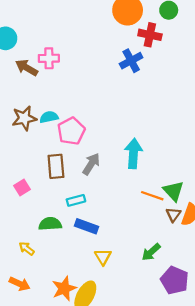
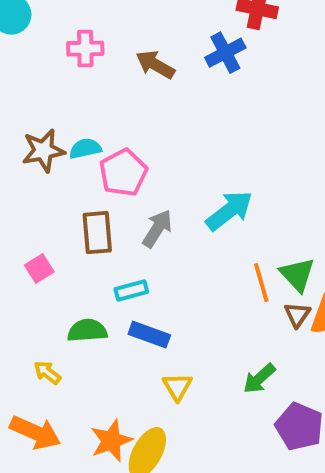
brown arrow: (27, 68) -> (155, 65), moved
cyan arrow: (133, 153) -> (229, 211), turned 48
orange line: (152, 196) -> (261, 283), turned 55
orange arrow: (20, 284) -> (35, 433), size x1.4

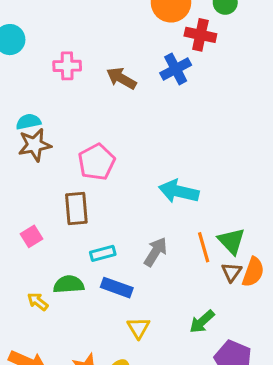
cyan semicircle: (85, 149) -> (28, 122), moved
cyan arrow: (229, 211) -> (179, 191), turned -129
gray arrow: (157, 229) -> (155, 252), moved
yellow arrow: (47, 373) -> (38, 301), moved

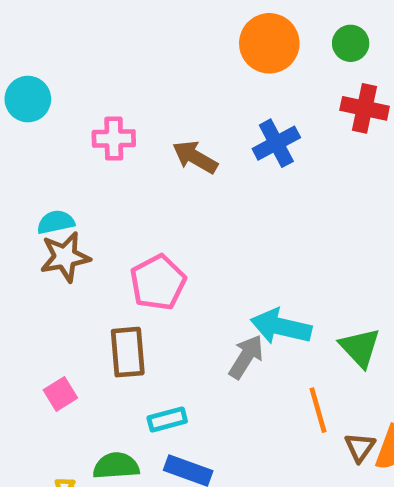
red cross: (200, 35) -> (365, 108), moved
green triangle: (231, 241) -> (360, 347), moved
gray arrow: (155, 252) -> (246, 357), moved

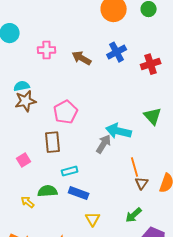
red cross: (365, 108) -> (151, 64), moved, turned -30
green triangle: (360, 347) -> (153, 116), moved
brown triangle: (360, 447) -> (142, 183), moved

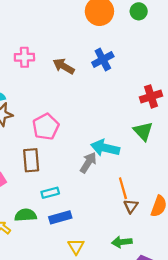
red cross: (151, 64) -> (151, 96), moved
blue rectangle: (79, 193) -> (60, 217), turned -36
green arrow: (134, 215) -> (122, 242), turned 36

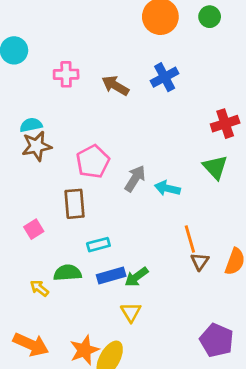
cyan arrow: (105, 148) -> (167, 188), size x0.7
gray arrow: (88, 163) -> (135, 178), moved
green arrow: (122, 242) -> (136, 277), moved, turned -30

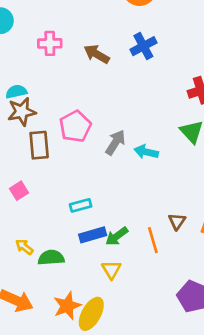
brown rectangle: (75, 204) -> (39, 145), moved
orange line: (190, 239) -> (153, 240), moved
green semicircle: (67, 273) -> (51, 258), moved

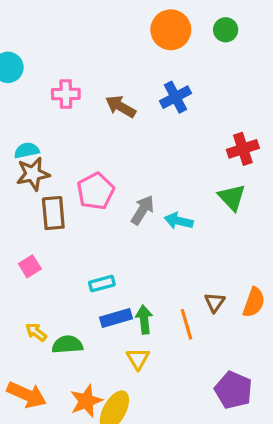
green arrow: (117, 236) -> (144, 320), turned 120

